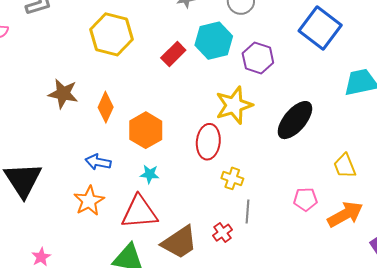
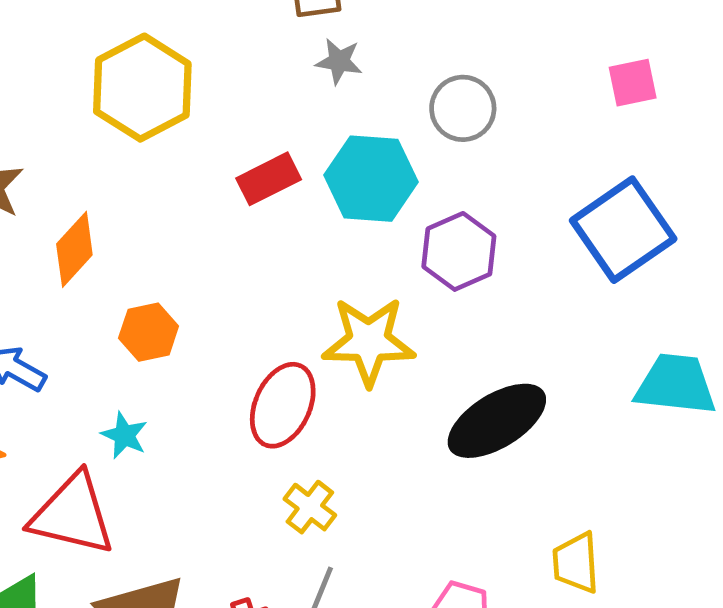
orange hexagon: (146, 130) -> (149, 332), size x0.7

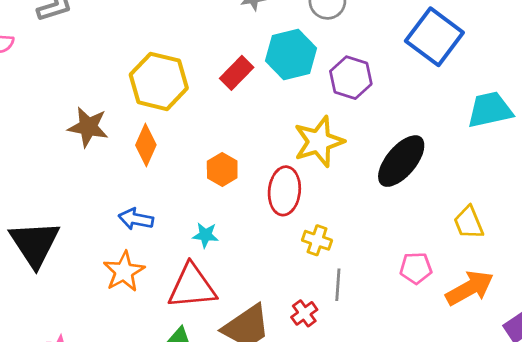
yellow hexagon: (142, 88) -> (159, 81), moved
orange hexagon: (149, 332) -> (222, 170), moved

